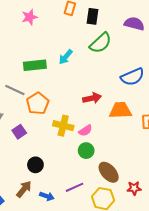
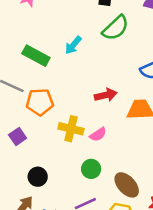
green rectangle: (35, 65) -> (36, 56), turned 35
orange pentagon: (38, 103) -> (40, 102), turned 30
green circle: (86, 151) -> (91, 169), moved

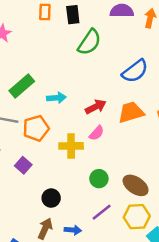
cyan arrow: (73, 45) -> (56, 98), moved, turned -120
green rectangle: (36, 56) -> (22, 86), turned -55
pink semicircle: (98, 134) -> (97, 133), moved

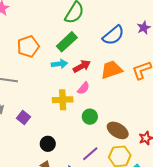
green rectangle: (22, 86) -> (67, 42), moved
cyan arrow: (56, 98) -> (59, 64), moved
orange pentagon: (36, 128) -> (28, 46), moved
green circle: (99, 179) -> (90, 117), moved

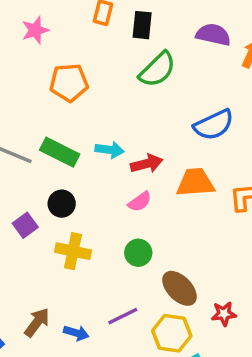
green rectangle: (67, 42) -> (60, 152), moved, turned 55
orange pentagon: (28, 46) -> (69, 83), moved
yellow cross: (63, 100) -> (73, 251), moved
black circle: (48, 144) -> (62, 204), moved

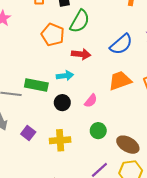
orange pentagon: (69, 83) -> (53, 35), moved, turned -30
red arrow: (147, 164) -> (81, 54), moved, turned 36
black circle: (62, 204) -> (62, 103), moved

